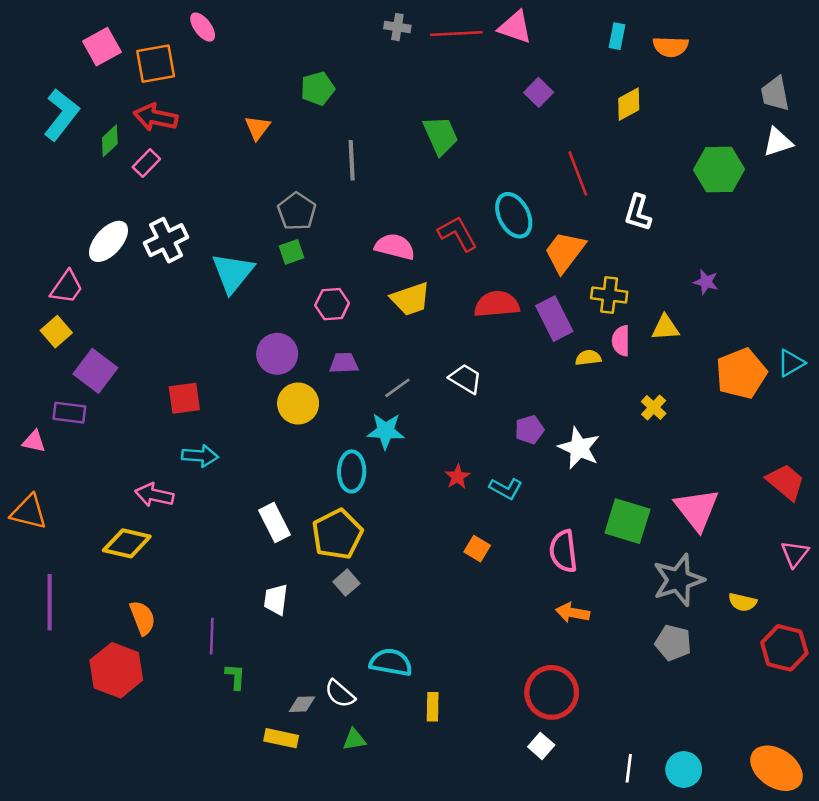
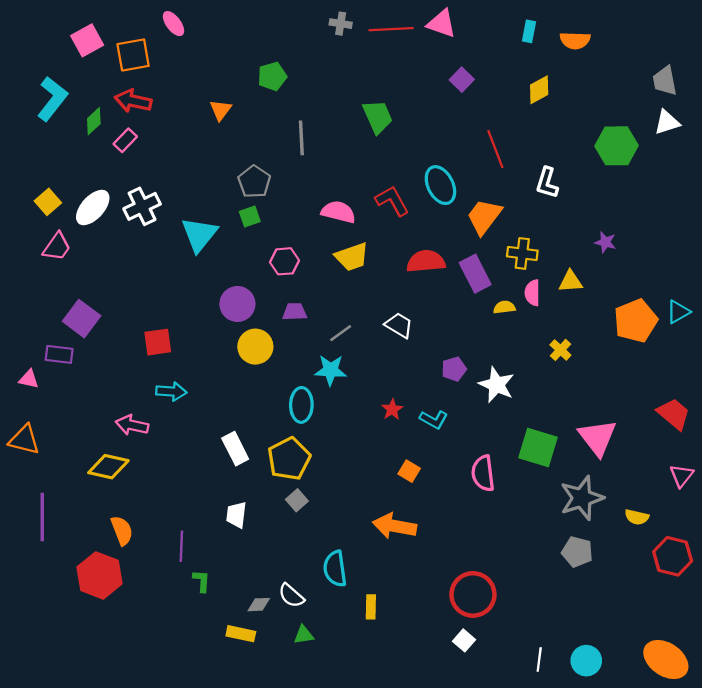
yellow square: (56, 332) -> (48, 202), moved
orange arrow: (573, 613) -> (394, 526), moved, size x1.5
cyan semicircle: (391, 662) -> (335, 569), turned -108

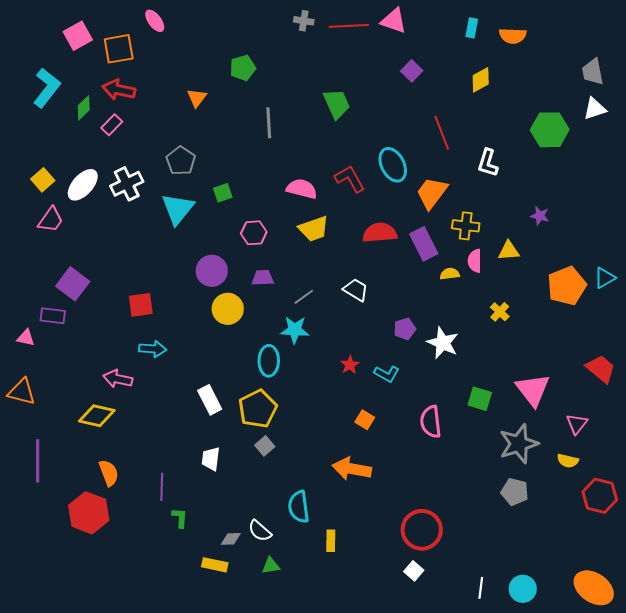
gray pentagon: (254, 182) -> (181, 161), moved
green square: (538, 448) -> (480, 399), size x0.7
pink triangle: (682, 476) -> (577, 424), moved

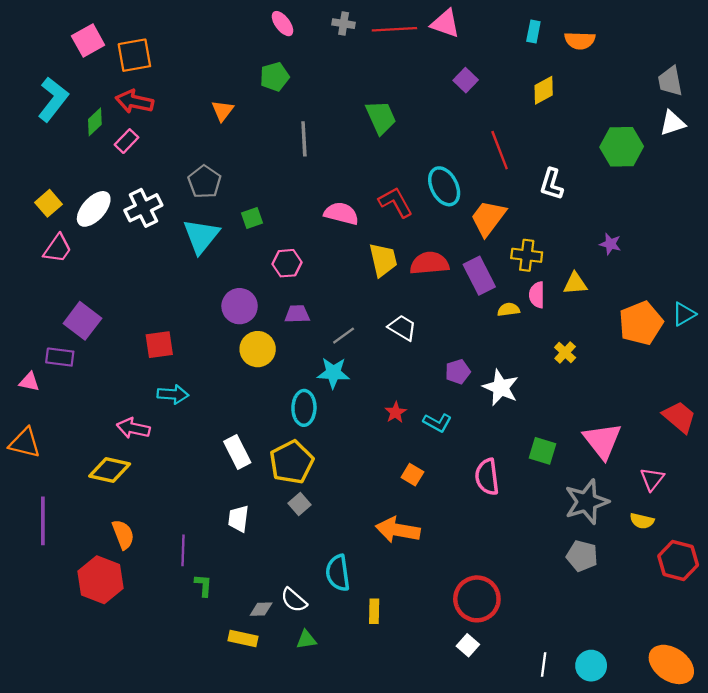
pink ellipse: (155, 21) -> (282, 24), moved
yellow trapezoid: (314, 229) -> (383, 260), moved, turned -84

